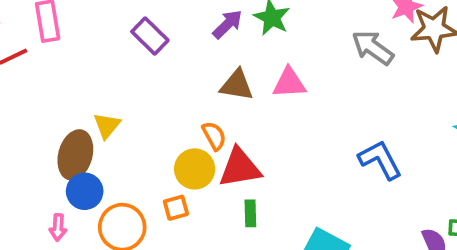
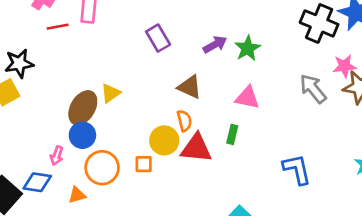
brown triangle: (237, 85) -> (190, 87), moved
green rectangle: (250, 213) -> (232, 134), moved

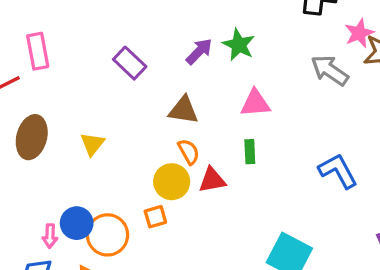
brown ellipse: (83, 108) -> (32, 137), moved
blue circle: (82, 135) -> (77, 223), moved
red triangle: (196, 148) -> (212, 180), size x0.7

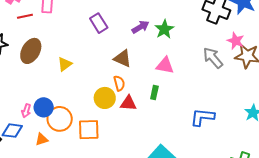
pink star: (359, 33) -> (236, 41), turned 30
blue L-shape: (338, 171) -> (202, 117), turned -70
orange square: (155, 217) -> (89, 130), moved, size x1.6

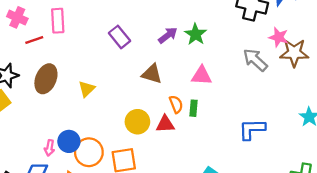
orange semicircle: (119, 83) -> (176, 104), moved

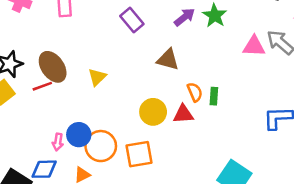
red line: (34, 40) -> (42, 86), moved
pink triangle: (202, 76) -> (254, 46), moved
brown ellipse: (46, 79) -> (53, 67), turned -56

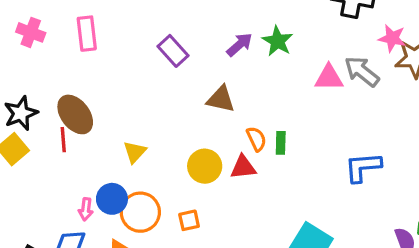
yellow triangle: (97, 77) -> (135, 152), moved
red line: (42, 86) -> (63, 140), turned -72
orange square: (139, 154) -> (189, 220), size x0.6

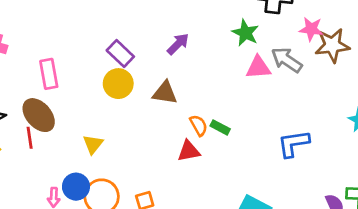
pink rectangle: (87, 34) -> (49, 74), moved
green star: (277, 41) -> (245, 33), moved
green rectangle: (281, 143) -> (220, 127), turned -60
yellow circle: (205, 166) -> (118, 84), moved

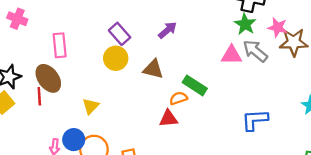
green star: (245, 33) -> (245, 24), moved
orange semicircle: (199, 125) -> (178, 98), turned -84
green rectangle: (220, 127) -> (195, 85), moved, size x1.5

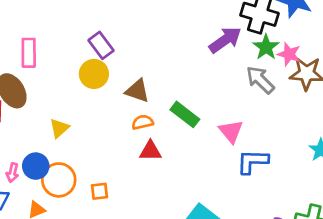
green star: (245, 24) -> (266, 47), moved
purple arrow: (168, 30) -> (225, 40), moved, size x1.4
pink triangle: (231, 55) -> (231, 131), moved, turned 45
orange semicircle: (178, 98) -> (143, 122), moved

